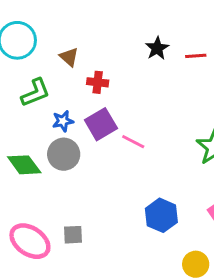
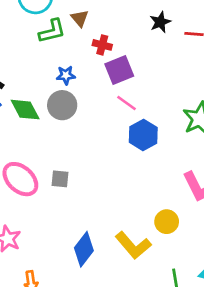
green L-shape: (35, 93) -> (52, 31), moved
purple square: (101, 124) -> (119, 70), moved
blue hexagon: (161, 215) -> (143, 135), moved

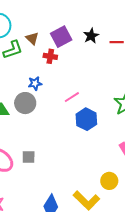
purple square: (119, 70) -> (61, 37), moved
blue star: (66, 75) -> (35, 83), moved
pink line: (126, 103) -> (72, 97), turned -63

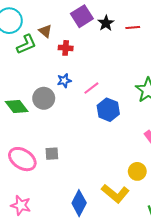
purple square: (61, 37) -> (82, 16), moved
blue star: (35, 83) -> (64, 81), moved

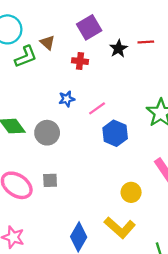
black star: (106, 23) -> (118, 49), moved
red cross: (66, 48) -> (80, 61), moved
gray circle: (44, 98) -> (47, 133), moved
yellow circle: (137, 171) -> (131, 192), moved

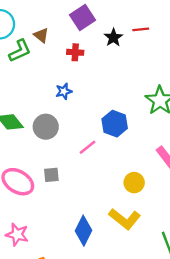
pink line: (97, 108) -> (87, 147), moved

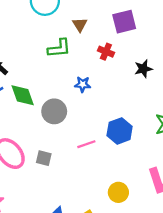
black star: (113, 38) -> (143, 69), moved
green L-shape: (20, 51) -> (59, 48), moved

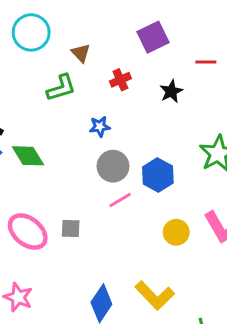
purple square: (124, 22) -> (153, 37), moved
red cross: (106, 52) -> (120, 80), turned -35
gray circle: (54, 111) -> (113, 166), moved
yellow circle: (118, 192) -> (176, 232), moved

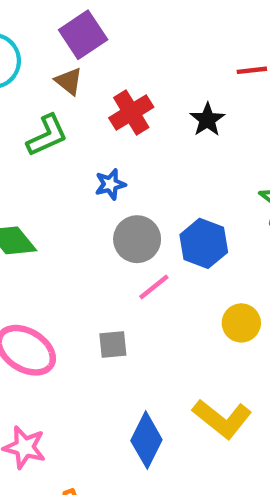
purple square: (153, 37) -> (83, 35), moved
red cross: (120, 80) -> (131, 113), size x1.4
gray square: (71, 229) -> (113, 344), moved

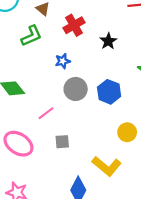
black star: (207, 120) -> (108, 41), moved
pink line: (154, 287) -> (46, 113), moved
yellow L-shape: (222, 419) -> (107, 166), moved

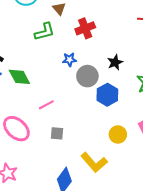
black star: (108, 41) -> (115, 62), moved
gray circle: (76, 89) -> (87, 76), moved

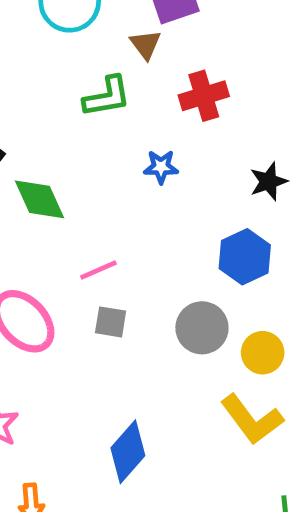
gray circle: (87, 76) -> (202, 328), moved
gray square: (57, 133) -> (111, 322), moved
yellow L-shape: (94, 162) -> (252, 419), moved

